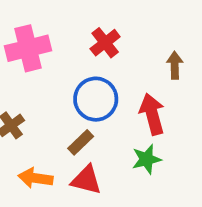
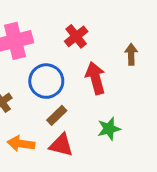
blue circle: (96, 99) -> (46, 81), moved
red arrow: (152, 114) -> (95, 78), moved

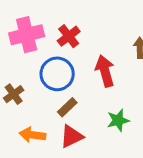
red cross: (76, 36) -> (69, 36), moved
red triangle: (61, 145) -> (72, 136), turned -40

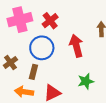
brown rectangle: (67, 107) -> (33, 72), moved, turned -32

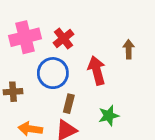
brown cross: (10, 62) -> (13, 92), turned 32
brown rectangle: (33, 72) -> (69, 104), moved

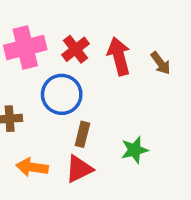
brown arrow: (129, 49) -> (161, 63), turned 144
red arrow: (97, 70) -> (119, 56), moved

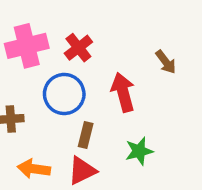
red arrow: (119, 56) -> (123, 92), moved

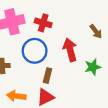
red cross: (78, 48) -> (43, 23), turned -35
green star: (139, 151) -> (93, 67), moved

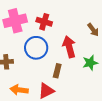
brown rectangle: (47, 76) -> (57, 71), moved

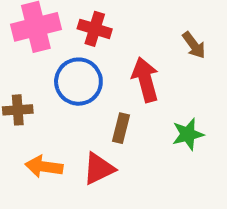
green star: (90, 63) -> (188, 134), moved

